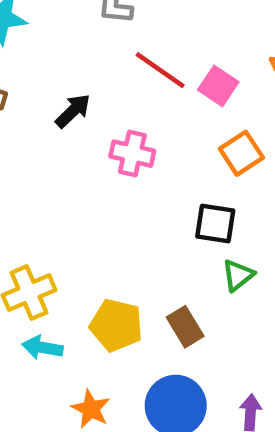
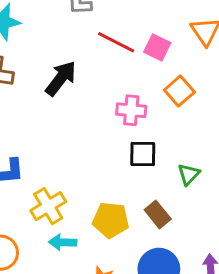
black arrow: (73, 111) -> (61, 78), size x1.4
pink cross: (132, 154) -> (131, 110), moved
black square: (215, 224) -> (143, 154), moved

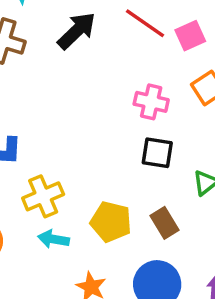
pink square: (157, 47) -> (190, 36), turned 32
black arrow: (61, 78) -> (77, 31), moved

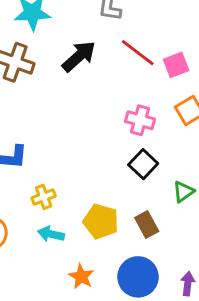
black square: (157, 153) -> (143, 164), turned 32
yellow cross: (43, 196) -> (44, 197), size x0.7

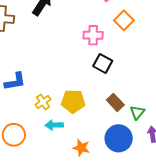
green triangle: (183, 192) -> (137, 112), moved
yellow pentagon: (101, 221) -> (73, 101), moved

